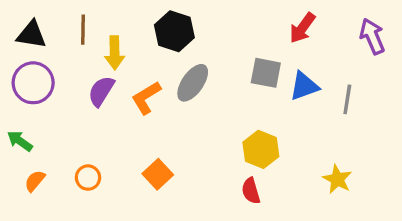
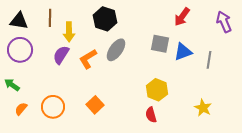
orange circle: (88, 178) -> (53, 107), size x1.5

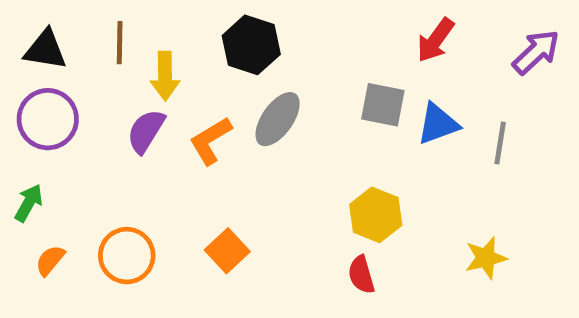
purple arrow: (224, 22) -> (536, 52), turned 70
green arrow: (12, 85) -> (29, 203), turned 84
yellow star: (203, 108) -> (486, 258), turned 30

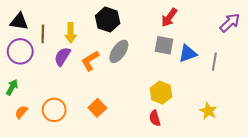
red arrow: (436, 40) -> (169, 17), moved
brown line: (120, 43) -> (43, 34), moved
yellow star: (486, 258) -> (208, 111), turned -30

